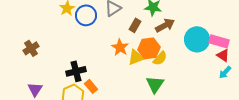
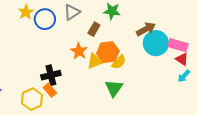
brown arrow: (165, 25) -> (146, 29), moved
black cross: (76, 71) -> (51, 75), moved

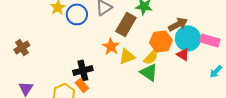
brown rectangle: (94, 29) -> (126, 24), size x1.6
orange hexagon: (108, 52) -> (161, 41), moved
red triangle: (182, 59) -> (183, 54), moved
green triangle: (114, 88) -> (149, 72), moved, turned -30

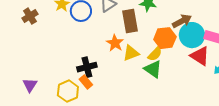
brown rectangle: (126, 24) -> (130, 21), turned -40
brown cross: (22, 47) -> (30, 16), moved
red triangle: (183, 54) -> (200, 56), moved, size x1.5

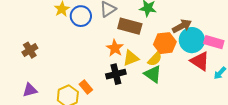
brown cross: (30, 16) -> (30, 50), moved
brown rectangle: (130, 21) -> (130, 26), turned -65
black cross: (87, 67) -> (116, 74), moved
purple triangle: (30, 85) -> (30, 90), turned 42

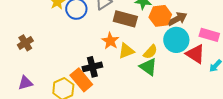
cyan circle: (192, 40) -> (176, 40), moved
orange hexagon: (165, 43) -> (160, 16), moved
black cross: (116, 74) -> (92, 67), moved
orange rectangle: (86, 87) -> (81, 80), size x1.6

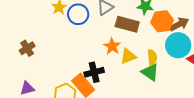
yellow semicircle: (150, 52) -> (152, 57), turned -49

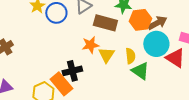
orange star: (112, 46) -> (90, 45), turned 30
yellow triangle: (128, 56) -> (106, 55), turned -36
green triangle: (150, 72) -> (140, 71), moved

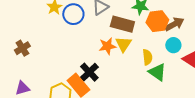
cyan circle: (156, 44) -> (173, 45), size x0.6
yellow triangle: (106, 55) -> (123, 44), moved
black cross: (72, 71) -> (89, 72), turned -30

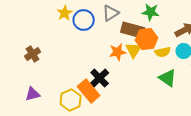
orange hexagon: (157, 21) -> (147, 39), moved
yellow semicircle: (147, 57) -> (163, 52), moved, turned 84

